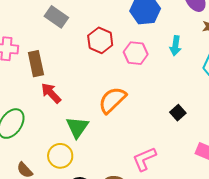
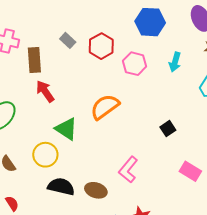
gray rectangle: (56, 17) -> (68, 40), moved, size x0.7
green triangle: (77, 127) -> (66, 129), turned -40
pink L-shape: (144, 159) -> (128, 170), turned -36

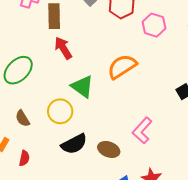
black semicircle: (61, 187) -> (74, 144), turned 136
red semicircle: (12, 203) -> (24, 158), turned 42

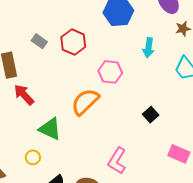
pink hexagon: (154, 25) -> (110, 72), moved
yellow circle: (60, 111) -> (33, 157), size x0.6

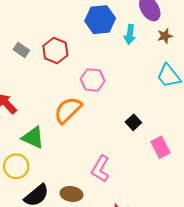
cyan arrow: (149, 48) -> (130, 34), moved
pink rectangle: (179, 154) -> (161, 147), moved, turned 40
yellow circle: (33, 157) -> (16, 166), size x1.6

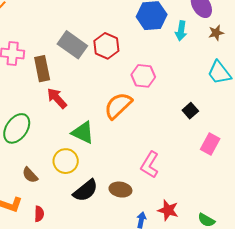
gray rectangle: (21, 50) -> (72, 45), size x1.8
black square: (133, 122) -> (190, 111), moved
pink rectangle: (161, 147) -> (210, 144), turned 55

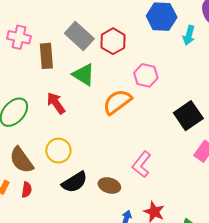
red arrow: (57, 98) -> (56, 103), moved
black square: (190, 111) -> (188, 116), size x1.8
green triangle: (83, 133) -> (84, 75), moved
brown semicircle: (30, 175) -> (21, 160), size x1.6
red semicircle: (39, 214) -> (27, 190), moved

